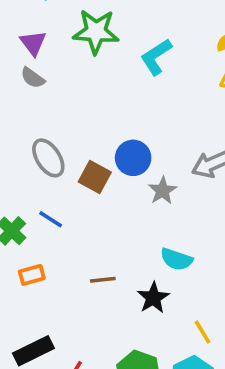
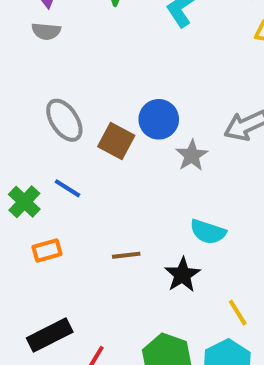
gray semicircle: (33, 78) -> (46, 31), turned -30

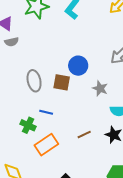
gray ellipse: (64, 120) -> (34, 81), turned 40
gray star: (192, 155) -> (100, 88), moved
orange rectangle: (47, 251) -> (46, 145), size x1.6

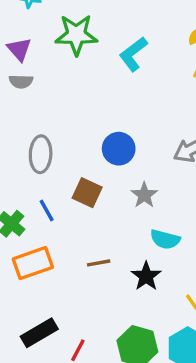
brown square: (62, 82) -> (87, 193), moved
blue line: (46, 112) -> (47, 210), turned 32

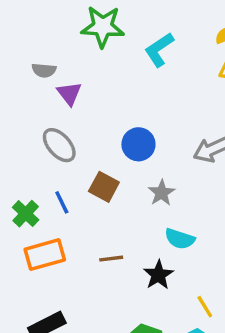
purple triangle: (19, 49) -> (69, 93), moved
gray ellipse: (41, 154) -> (59, 145), turned -48

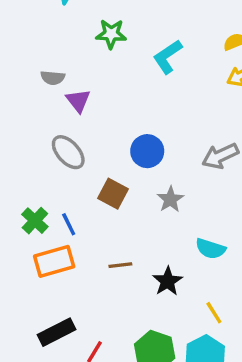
green star: (103, 27) -> (111, 34), size x0.7
blue line: (62, 202) -> (69, 224), moved
cyan semicircle: (180, 239) -> (210, 249), moved

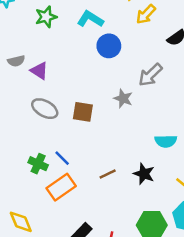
cyan L-shape: (168, 57) -> (90, 19), turned 85
blue circle: (147, 151) -> (109, 46), moved
brown square: (113, 194) -> (83, 112), moved
gray star: (170, 199) -> (123, 99), moved

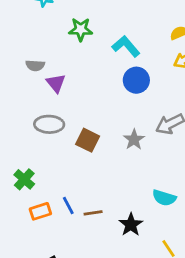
gray ellipse: (45, 109) -> (49, 124), turned -45
blue line: (62, 158) -> (68, 206), moved
orange rectangle: (61, 187) -> (40, 211), size x0.7

